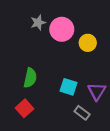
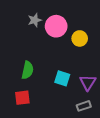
red square: (25, 108) -> (22, 98), turned 35
gray rectangle: (82, 113) -> (84, 106), moved, turned -56

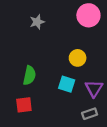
pink circle: (56, 26) -> (88, 15), moved
yellow circle: (80, 38) -> (78, 58), moved

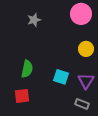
yellow circle: (78, 58) -> (86, 49), moved
gray rectangle: (90, 114) -> (82, 104), turned 40

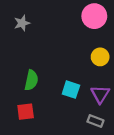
gray star: (34, 20) -> (22, 23), moved

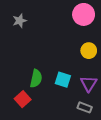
green semicircle: (31, 80) -> (36, 79), moved
red square: (26, 112) -> (23, 99), turned -35

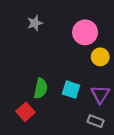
pink circle: (84, 14) -> (85, 32), moved
gray star: (20, 21) -> (35, 23), moved

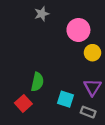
gray star: (35, 23) -> (42, 14), moved
cyan square: (71, 90) -> (65, 99), moved

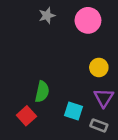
pink circle: (78, 30) -> (88, 20), moved
yellow circle: (92, 53) -> (99, 67), moved

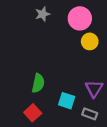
yellow circle: (99, 67) -> (90, 41), moved
red square: (26, 116) -> (33, 113), moved

